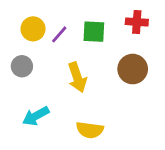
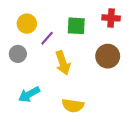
purple line: (59, 34) -> (47, 38), moved

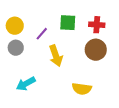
red cross: (111, 18) -> (97, 25), moved
yellow circle: (27, 24) -> (15, 26), moved
yellow semicircle: (73, 106) -> (82, 89), moved

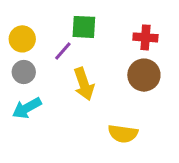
green square: (68, 23) -> (84, 27), moved
cyan arrow: (26, 84) -> (27, 108), moved

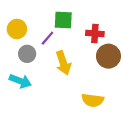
red cross: (145, 37) -> (95, 34), moved
gray circle: (24, 72) -> (27, 54), moved
cyan arrow: (27, 108) -> (20, 81), turned -130

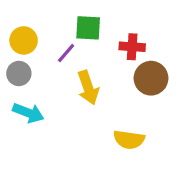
gray circle: (27, 54) -> (19, 73), moved

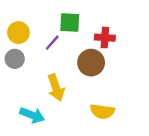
brown circle: (151, 78) -> (91, 63), moved
yellow arrow: (88, 88) -> (56, 88), moved
cyan arrow: (28, 113) -> (32, 115), moved

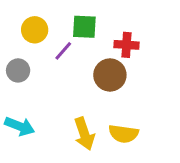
yellow circle: (18, 33) -> (35, 30), moved
yellow arrow: (56, 88) -> (84, 134), moved
cyan arrow: (32, 115) -> (20, 126), moved

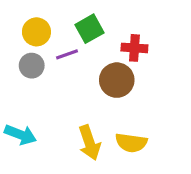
green square: (84, 27) -> (89, 29), turned -32
purple line: (63, 51) -> (67, 54), turned 30
gray circle: (18, 70) -> (32, 66), moved

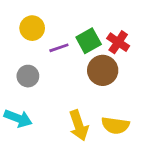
green square: (89, 29) -> (89, 41), moved
red cross: (134, 48) -> (118, 42), turned 30
gray circle: (32, 66) -> (28, 76), moved

